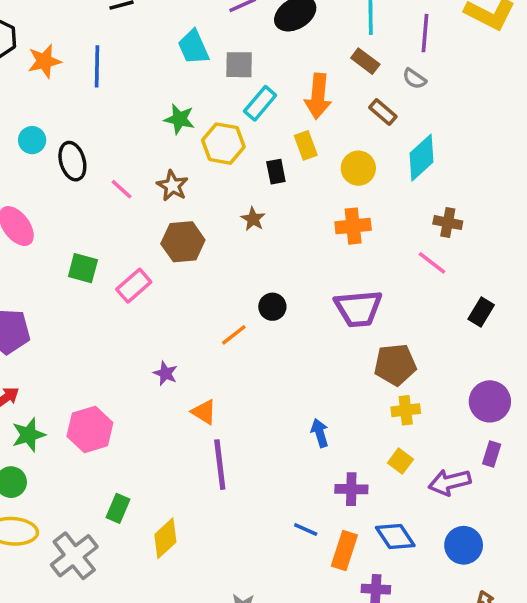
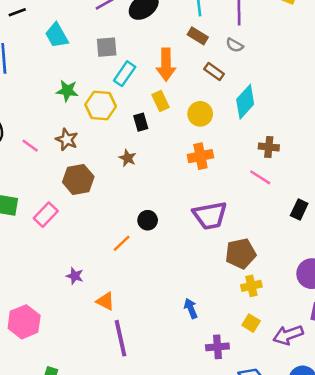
cyan trapezoid: (193, 47) -> (57, 35), moved

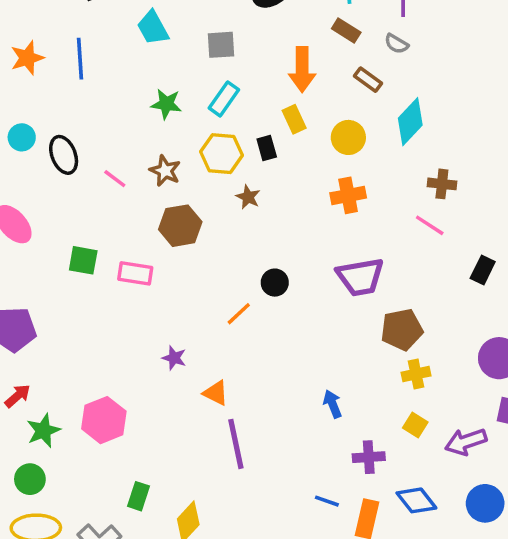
cyan rectangle: (125, 74) -> (224, 99), moved
yellow hexagon: (101, 105) -> (222, 154), moved
pink rectangle: (46, 215) -> (135, 273), turned 55

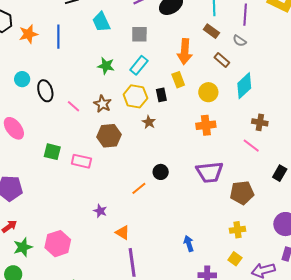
brown pentagon: (402, 330) -> (242, 193), moved

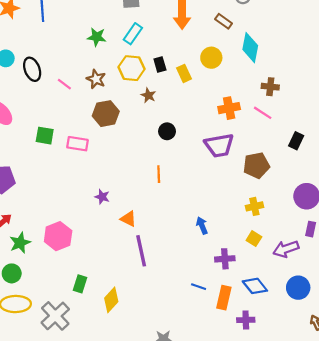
yellow rectangle: (178, 80) -> (184, 73), moved
cyan diamond: (244, 86) -> (250, 48), turned -32
orange cross: (206, 125) -> (229, 108), moved
black circle: (161, 172) -> (167, 131), moved
orange line: (139, 188) -> (159, 174), moved, turned -49

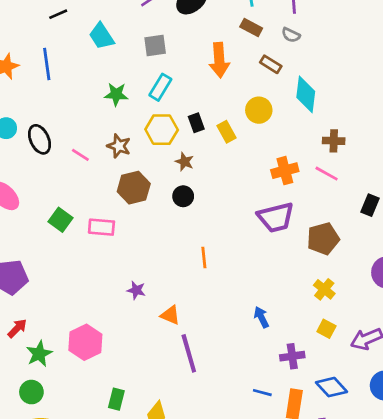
black circle: (167, 131) -> (183, 196), moved
green square: (45, 136) -> (60, 220), turned 30
yellow cross: (254, 206) -> (324, 289), turned -35

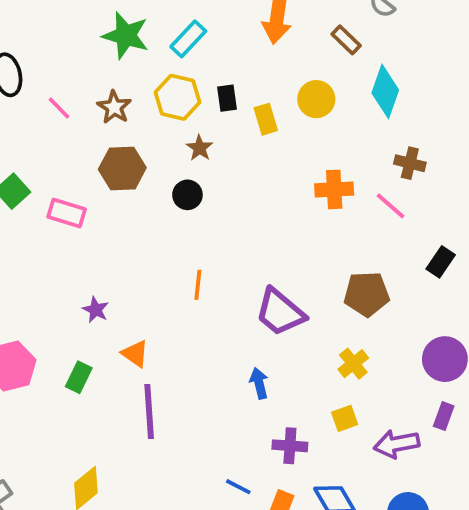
green star: (116, 94) -> (126, 36), size x1.4
purple trapezoid: (276, 217) -> (280, 312), moved, turned 42
yellow square: (326, 329) -> (345, 418), turned 30
green rectangle: (116, 399) -> (79, 377), moved

